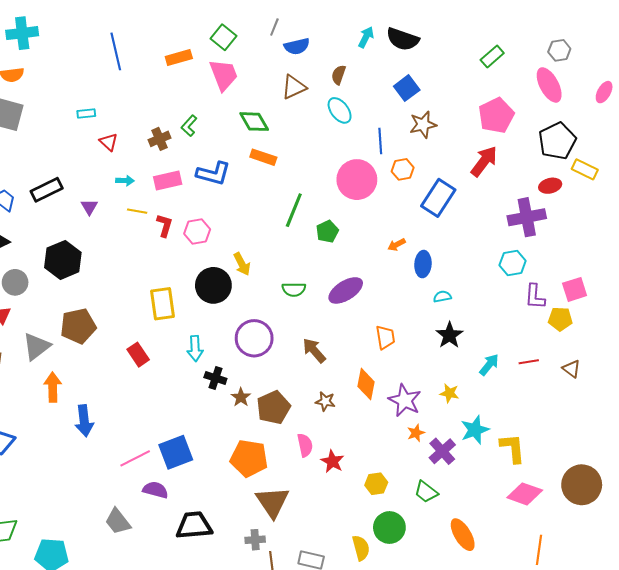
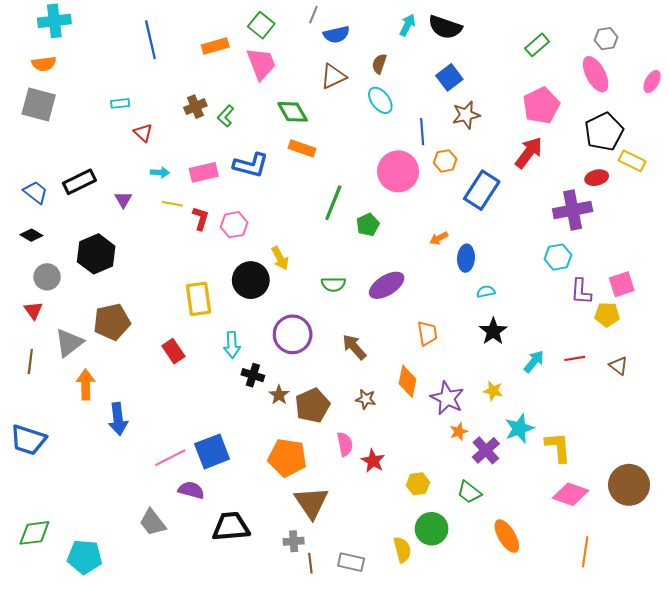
brown cross: (159, 139) -> (195, 107), moved

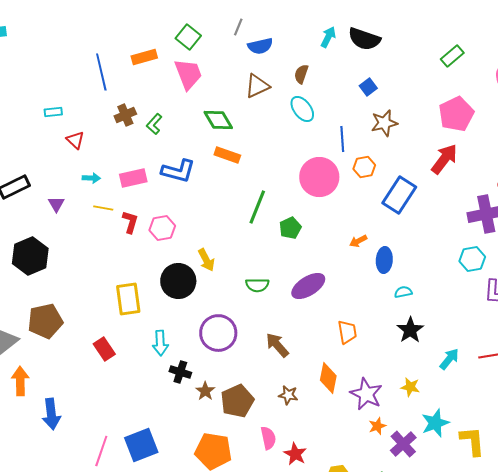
blue line: (150, 40) -> (101, 72), moved
blue square: (449, 77) -> (368, 87), size x0.7
pink line: (170, 458) -> (101, 451), turned -44

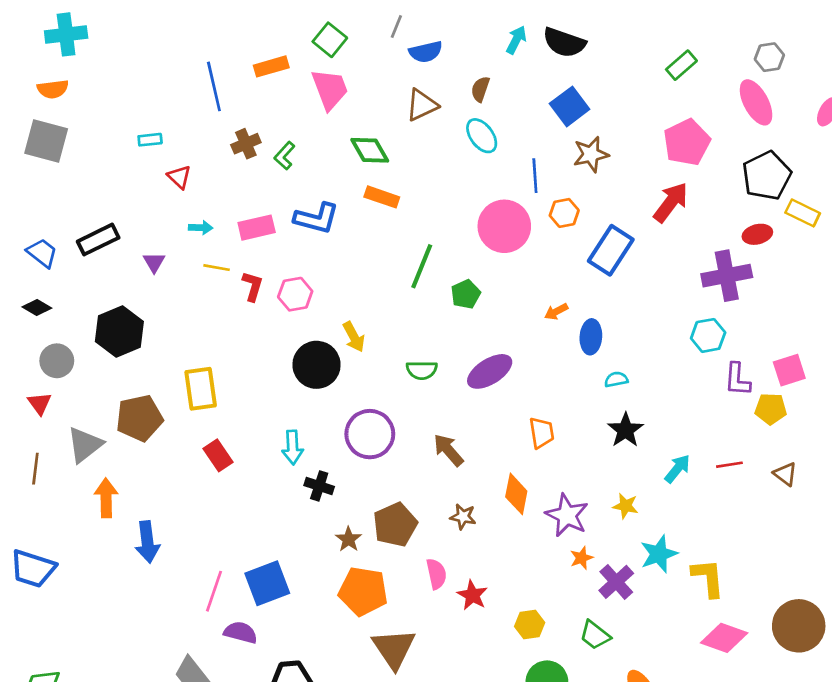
blue square: (368, 87) -> (570, 106), size x1.6
yellow rectangle: (128, 299) -> (201, 389), moved
brown star: (205, 391) -> (348, 539), moved

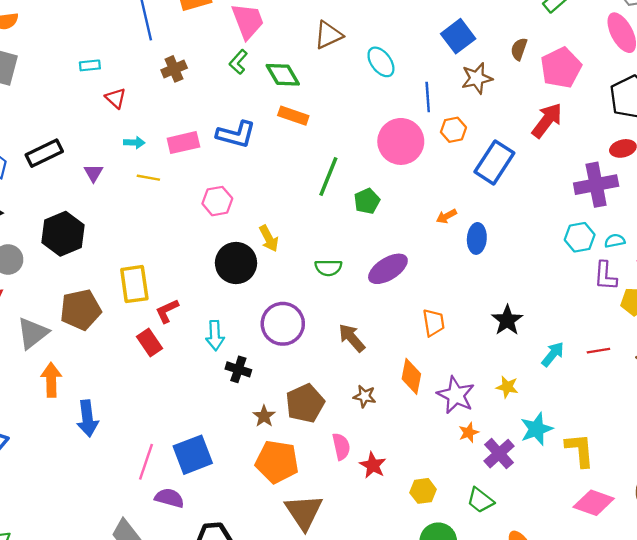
brown semicircle: (480, 89) -> (519, 49), moved
green L-shape: (285, 156) -> (238, 62), moved
red L-shape: (253, 286) -> (167, 311), moved, turned -132
cyan semicircle: (616, 379) -> (615, 241), moved

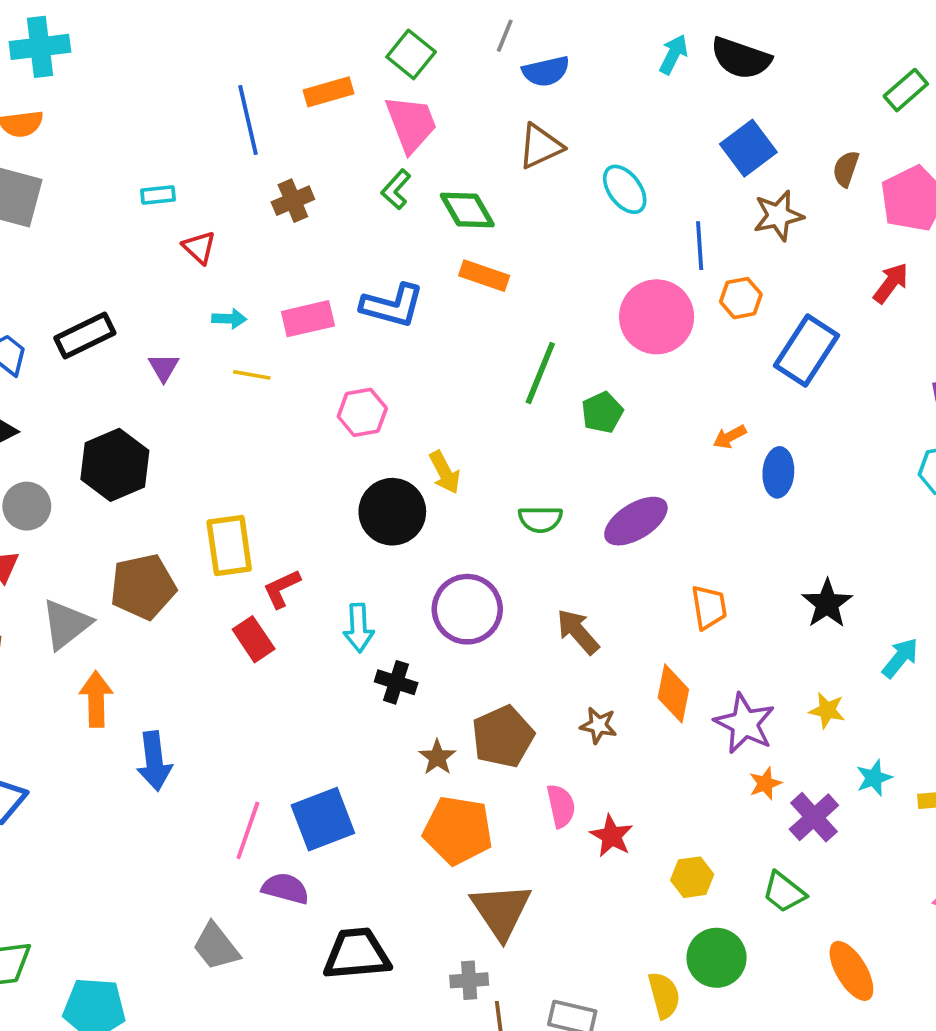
red arrow: (547, 120) -> (891, 283), size x0.7
cyan star: (536, 429) -> (874, 778), size x0.7

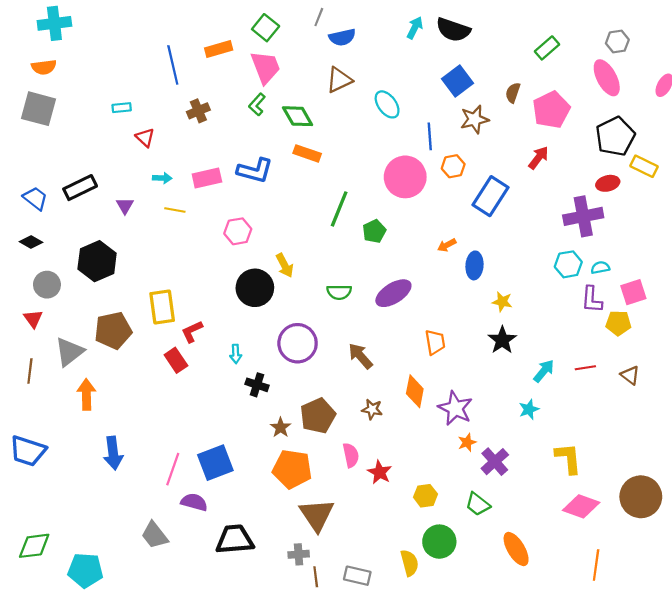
cyan arrow: (359, 628) -> (236, 354), size x0.7
yellow star: (827, 710) -> (502, 302), moved
blue arrow: (154, 761) -> (113, 453), moved
cyan star: (874, 778) -> (529, 409), moved

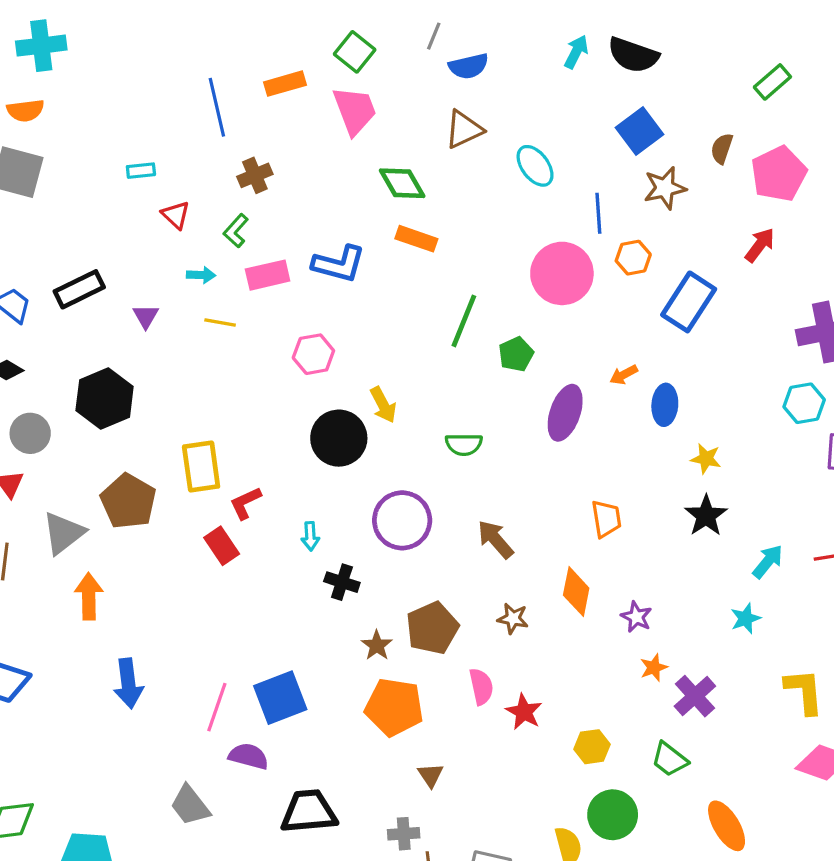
green L-shape: (257, 104) -> (236, 231), moved
purple ellipse: (393, 293) -> (565, 413), moved, turned -39
brown pentagon: (113, 330) -> (128, 501), turned -30
purple star: (455, 408) -> (636, 617), size x0.6
brown triangle: (317, 515) -> (431, 775), size x0.5

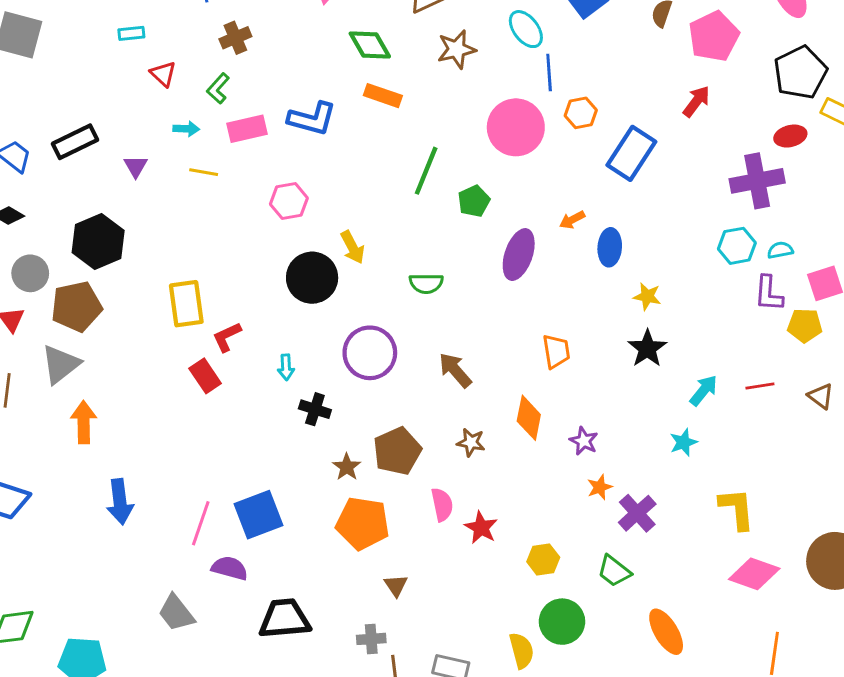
cyan ellipse: (535, 166) -> (526, 29), moved
brown star: (665, 188) -> (457, 49), moved
brown pentagon: (128, 501) -> (76, 307), moved, turned 30

